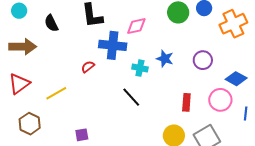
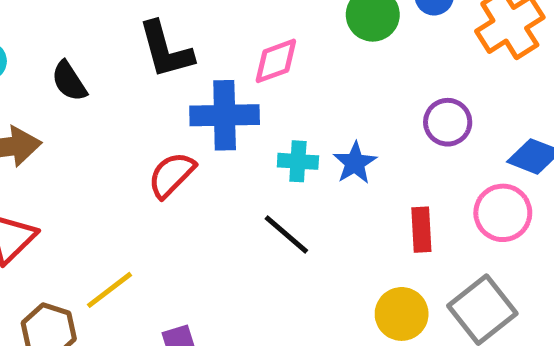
blue star: (165, 59) -> (355, 163), moved, turned 30
red semicircle: (88, 67) -> (172, 175), size x1.5
yellow line: (56, 93) -> (109, 290), moved

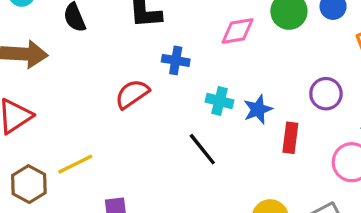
pink diamond: (276, 61) -> (238, 31), moved
blue cross: (225, 115) -> (176, 60), size x0.6
red rectangle: (421, 230) -> (290, 138), moved

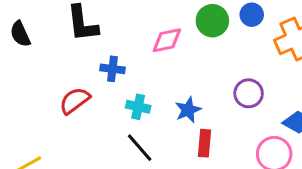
cyan cross: (219, 101) -> (138, 107), moved
red rectangle: (290, 138) -> (205, 143), moved

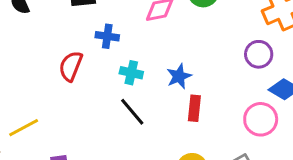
purple circle: (249, 93) -> (259, 54), moved
red semicircle: (75, 101) -> (71, 66), turned -32

